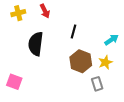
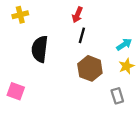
red arrow: (45, 11) -> (77, 15), moved, turned 48
yellow star: (105, 62) -> (126, 66), moved
gray rectangle: (97, 84) -> (117, 96), moved

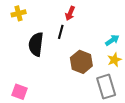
black line: (82, 35) -> (61, 32), moved
pink square: (16, 91) -> (20, 92), moved
gray rectangle: (117, 96) -> (106, 87), size x1.6

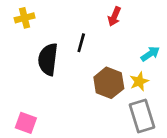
red arrow: (70, 13) -> (114, 17), moved
yellow star: (114, 60) -> (139, 81), moved

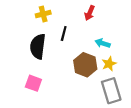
yellow cross: (25, 18) -> (43, 14), moved
cyan arrow: (150, 54) -> (103, 43), moved, turned -128
pink square: (26, 123) -> (33, 83), moved

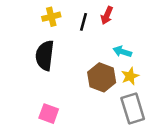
black line: (64, 33) -> (84, 22), moved
pink square: (33, 83) -> (49, 114), moved

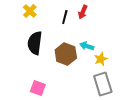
yellow cross: (51, 17) -> (30, 11), moved, turned -32
cyan arrow: (122, 52) -> (87, 46), moved
brown hexagon: (102, 77) -> (66, 54), moved

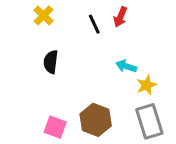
black line: (65, 17) -> (94, 24), turned -40
black semicircle: (35, 43) -> (51, 62), size x0.7
brown hexagon: (66, 54) -> (96, 120), moved

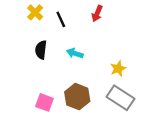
black line: (94, 24) -> (61, 19), moved
cyan arrow: (126, 66) -> (75, 53), moved
gray rectangle: (149, 121) -> (120, 98), turned -40

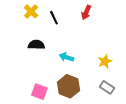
black semicircle: (41, 50) -> (36, 45), turned 84
cyan arrow: (75, 53) -> (66, 57), moved
gray rectangle: (120, 98) -> (107, 87), size x0.6

